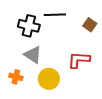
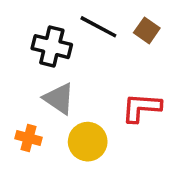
black line: (55, 15) -> (98, 27), turned 30
brown square: (90, 25) -> (147, 30), moved

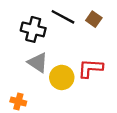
orange cross: (28, 138) -> (18, 102), moved
yellow circle: (88, 142) -> (62, 77), moved

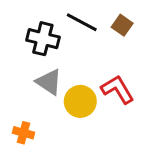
red L-shape: (90, 68) -> (118, 89), turned 55

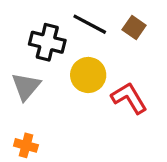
gray triangle: (49, 82) -> (26, 86), moved, turned 36
yellow circle: (80, 101) -> (88, 75), moved

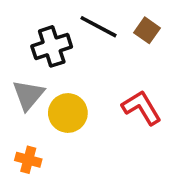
black cross: (47, 42) -> (52, 46), turned -32
yellow circle: (88, 75) -> (68, 113), moved

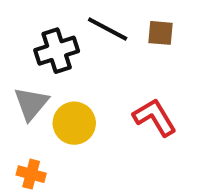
brown square: (147, 30) -> (160, 33), turned -30

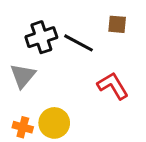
black line: (108, 29) -> (79, 43), moved
yellow circle: (74, 123) -> (54, 123), moved

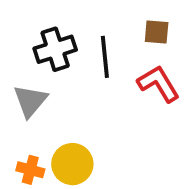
black line: (79, 43) -> (105, 57), turned 56
red L-shape: (113, 86) -> (158, 84), moved

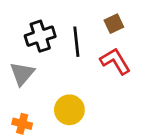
brown square: (157, 32) -> (114, 24), turned -30
yellow circle: (72, 164) -> (69, 110), moved

